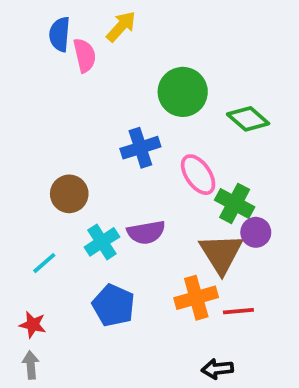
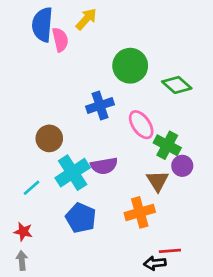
blue semicircle: (60, 34) -> (42, 25), size x1.4
cyan cross: (102, 242) -> (73, 173), size x1.4
brown triangle: (221, 253) -> (158, 181), size x0.7
red line: (238, 311) -> (170, 251), moved

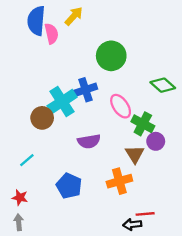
green diamond: (177, 85) -> (163, 85), moved
cyan cross: (73, 173) -> (62, 102), moved

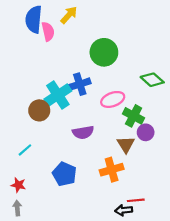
pink ellipse: (121, 106) -> (113, 99), turned -75

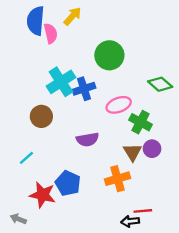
cyan cross: (58, 95) -> (61, 82), moved
purple circle: (146, 132) -> (152, 149), moved
red star: (18, 185) -> (43, 195), moved, size x1.6
gray arrow: (17, 208) -> (18, 219), turned -64

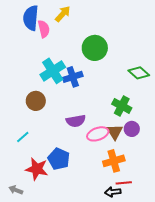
pink ellipse: (119, 105) -> (98, 134), moved
orange cross: (117, 179) -> (114, 161), moved

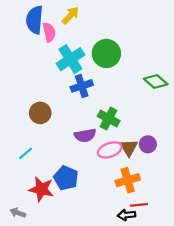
cyan cross: (53, 71) -> (70, 59), moved
green cross: (122, 106) -> (109, 119), moved

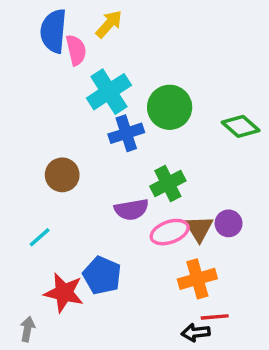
green circle: (106, 53) -> (170, 107), moved
green cross: (109, 119) -> (168, 184), turned 35
gray arrow: (18, 213) -> (28, 329), turned 80

